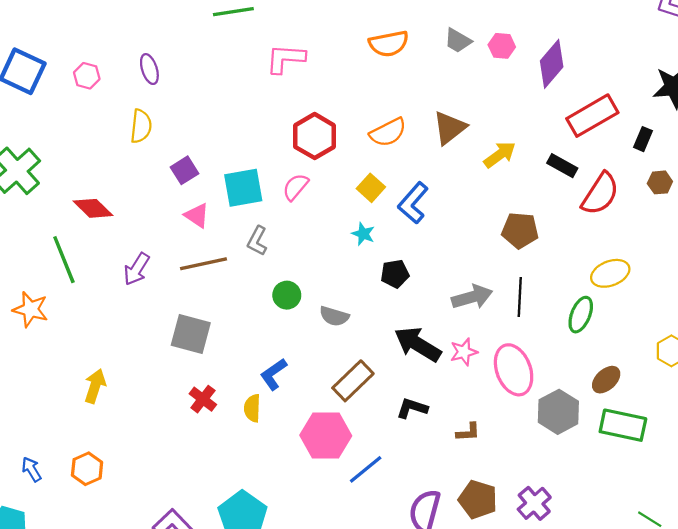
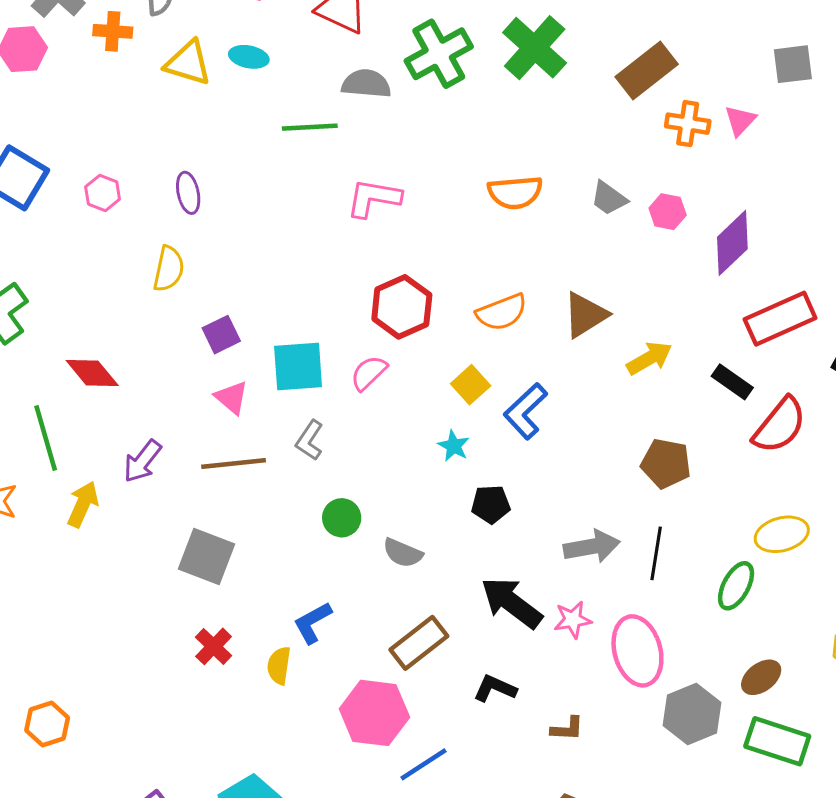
yellow arrow: (95, 386) -> (83, 504), moved

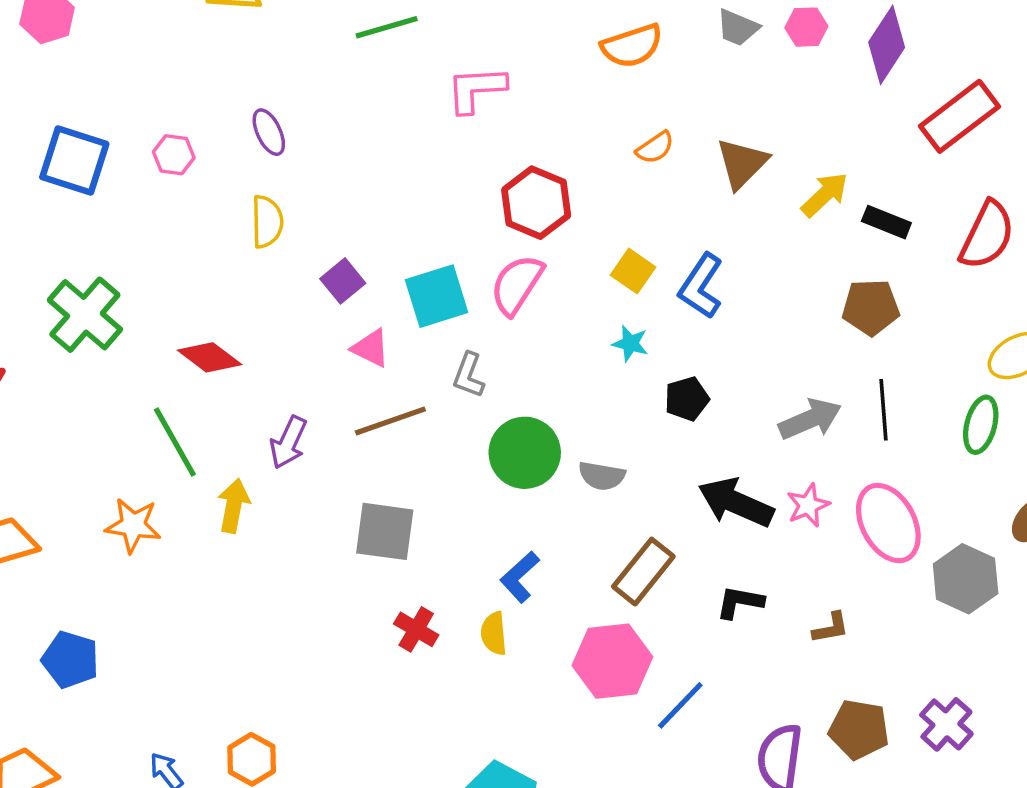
orange semicircle: (502, 312) -> (655, 148), moved, size x0.7
pink semicircle: (369, 373) -> (517, 285), size x1.4
black rectangle: (732, 382) -> (886, 222), moved
green circle: (342, 518) -> (525, 453), size x1.6

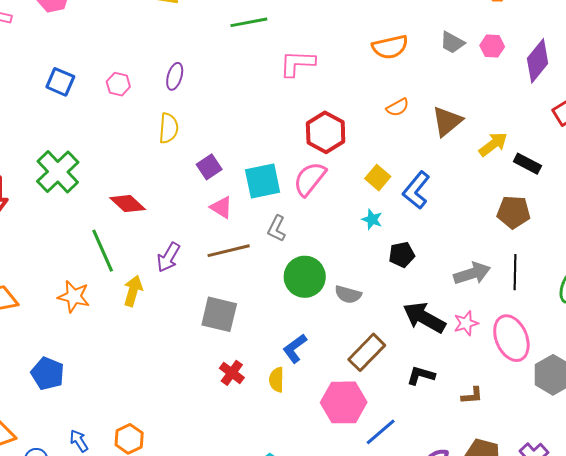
purple ellipse: (269, 132) -> (175, 76), turned 36
blue square: (74, 160) -> (60, 82), size x0.7
blue pentagon: (70, 660) -> (48, 374), moved

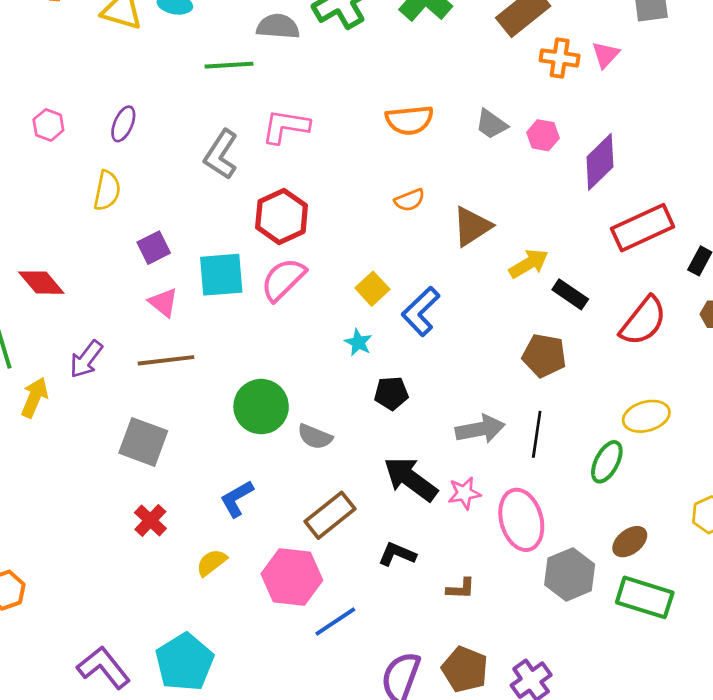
red hexagon: (326, 132) -> (282, 216), moved
gray L-shape: (277, 229) -> (221, 155), moved, size x1.4
yellow semicircle: (277, 380) -> (212, 563), moved, turned 45

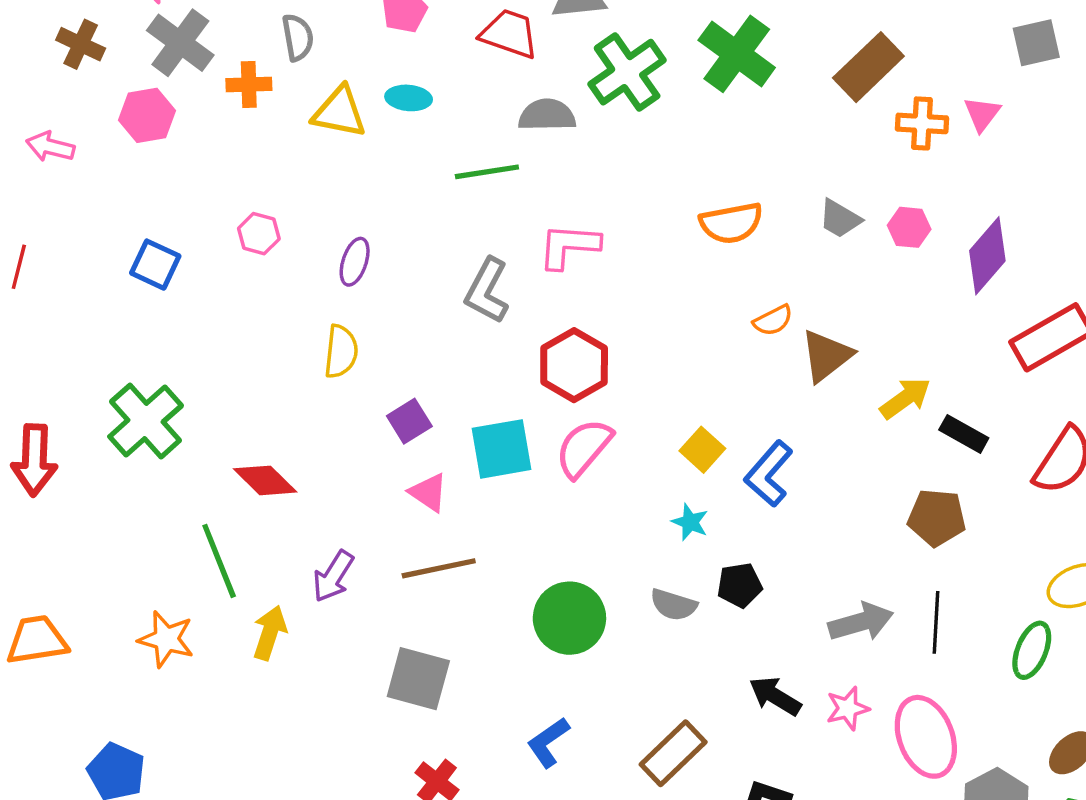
pink hexagon: (48, 125) -> (259, 234), moved
orange semicircle: (410, 200) -> (773, 320), moved
gray semicircle: (315, 437) -> (674, 605), moved
black arrow: (411, 479) -> (775, 696), size x0.7

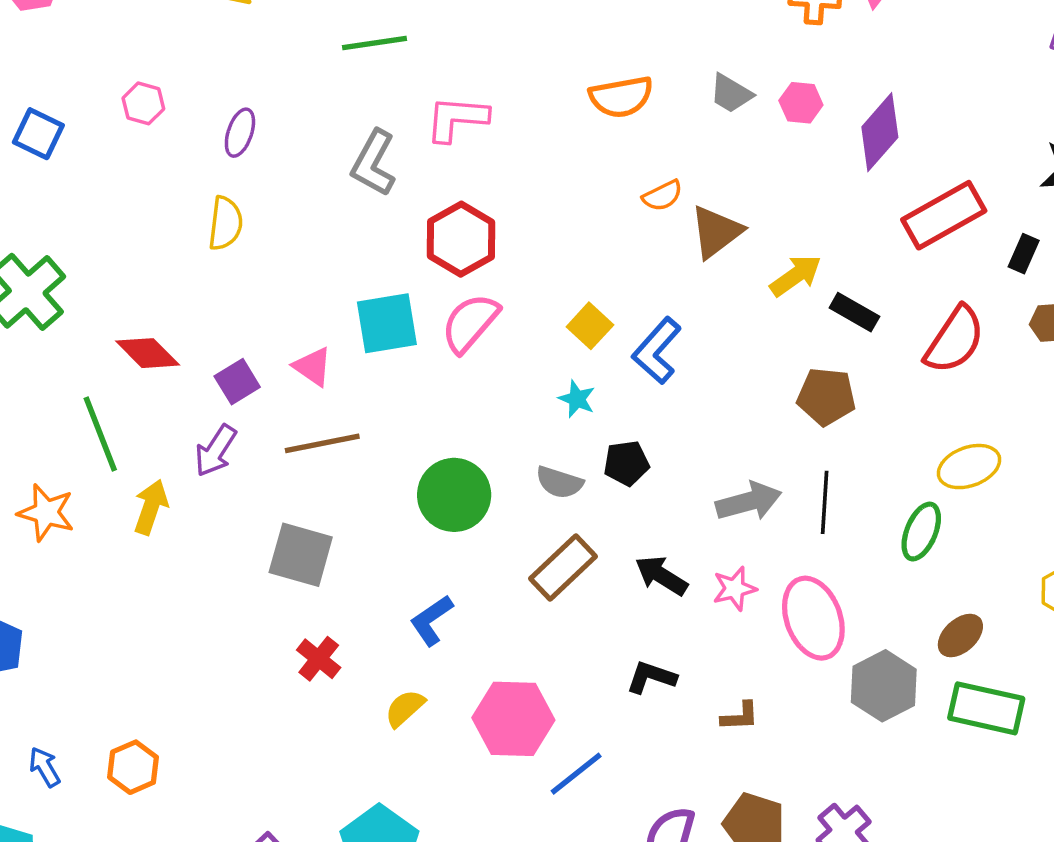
purple square: (409, 421) -> (237, 382), moved
brown rectangle: (673, 753) -> (563, 567), moved

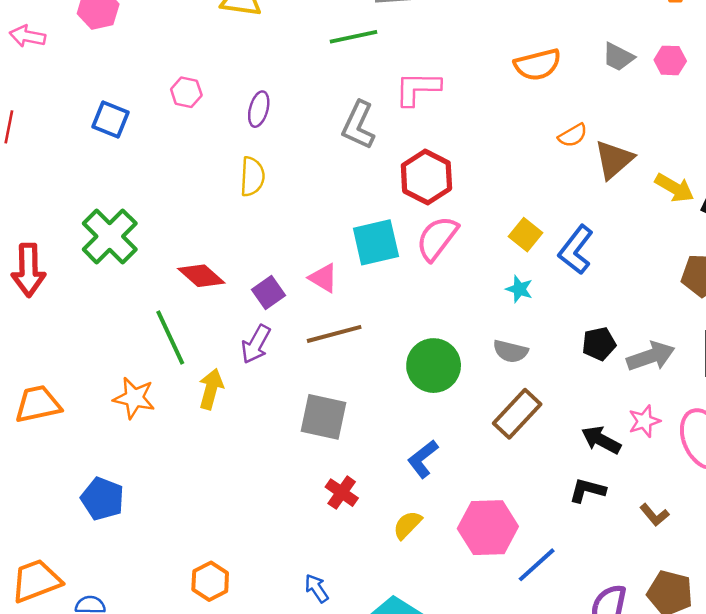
yellow arrow: (796, 276) -> (674, 188), turned 69
black pentagon: (626, 463) -> (599, 344), moved
black arrow: (661, 576) -> (601, 440), moved
brown L-shape: (740, 716) -> (654, 515), turned 56
blue arrow: (45, 767) -> (317, 588), moved

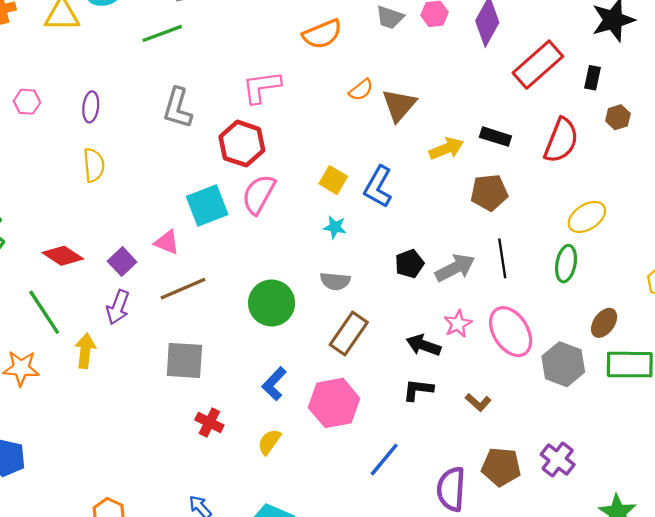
pink L-shape: (418, 88) -> (262, 87), moved
yellow arrow: (674, 188) -> (446, 149), moved, turned -44
pink hexagon: (488, 528) -> (334, 403), moved

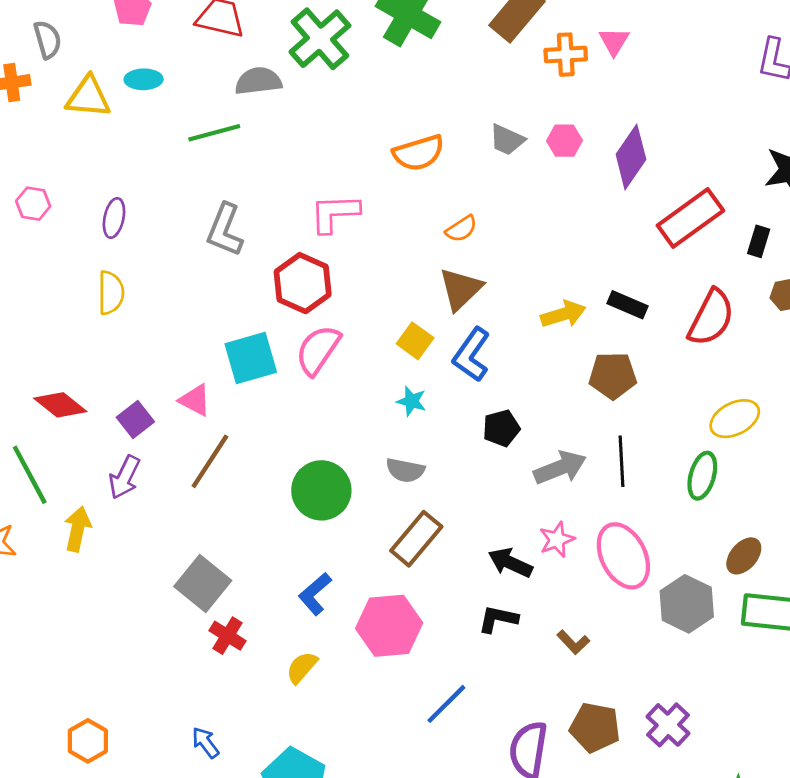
brown triangle: (399, 105) -> (461, 289), moved
black pentagon: (409, 264) -> (501, 428), moved
brown line: (183, 289) -> (210, 461), turned -39
gray square: (184, 360) -> (203, 583), moved, turned 30

